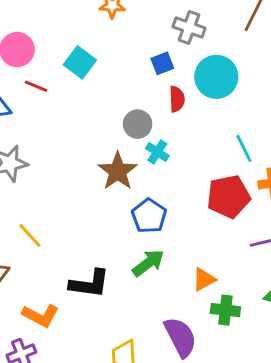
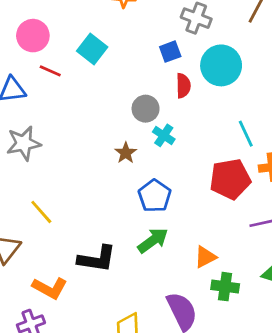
brown star: (118, 171) -> (126, 153), size x0.6

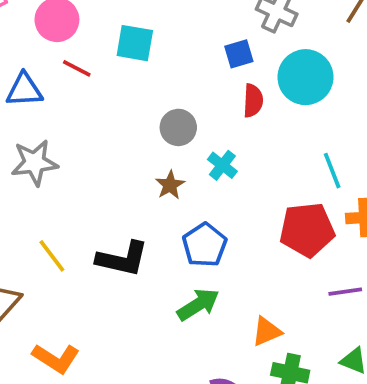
cyan square: (92, 49) -> (135, 43), turned -32
gray circle: (146, 109) -> (178, 127), moved
black L-shape: (97, 259) -> (122, 259), moved

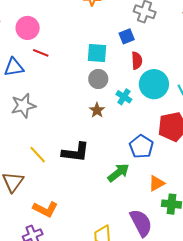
cyan square: (135, 43) -> (97, 53), moved
cyan circle: (305, 77) -> (154, 84), moved
blue pentagon: (205, 245) -> (141, 146), moved

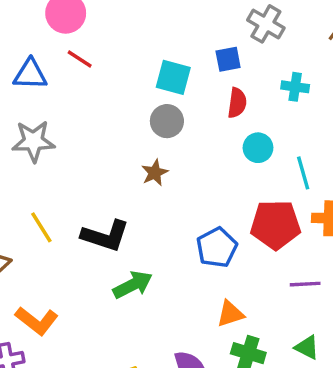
cyan circle: (154, 84) -> (258, 148), size x0.6
cyan cross: (124, 97) -> (295, 87), moved, turned -35
green arrow: (118, 173) -> (133, 285), moved

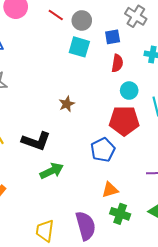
red line: (80, 59) -> (56, 15), moved
gray circle: (167, 121) -> (82, 20), moved
red pentagon: (276, 225) -> (124, 121), moved

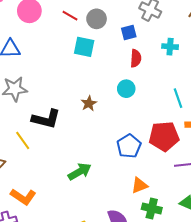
cyan square: (79, 47) -> (84, 47), moved
cyan circle: (129, 91) -> (126, 89), moved
red pentagon: (124, 121) -> (164, 136), moved
black L-shape: (36, 141) -> (46, 119), moved

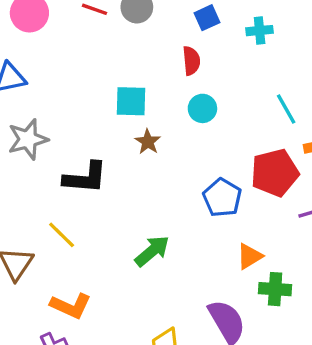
blue square: (129, 33) -> (207, 18), moved
cyan square: (84, 47) -> (131, 101), moved
red semicircle: (136, 58) -> (191, 61), moved
yellow line: (23, 140) -> (62, 235), moved

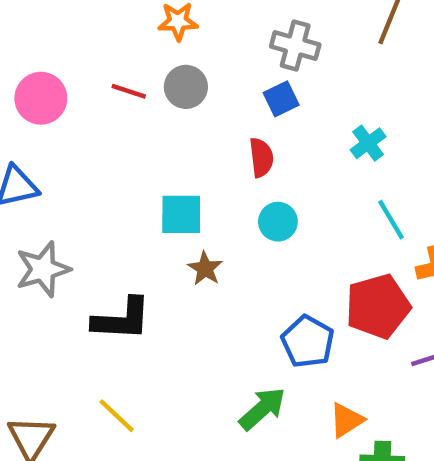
cyan cross: (260, 31) -> (368, 143), moved, turned -30
yellow line: (62, 235) -> (117, 416), moved
green arrow: (152, 251) -> (262, 409), moved

